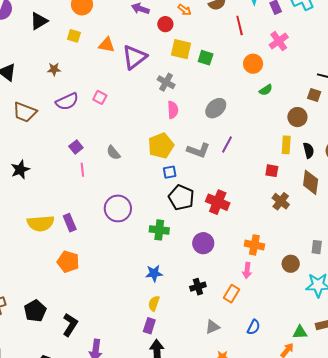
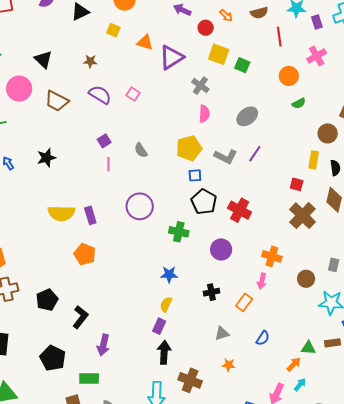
purple semicircle: (67, 101) -> (100, 95), turned -130
brown cross: (281, 201) -> (302, 216), size x1.5

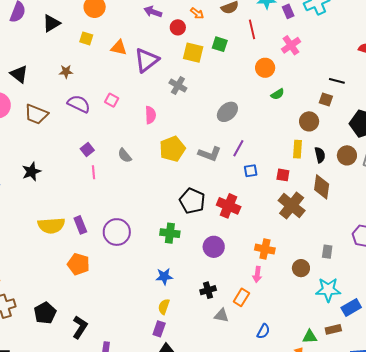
green square: (242, 65) -> (220, 44), moved
pink semicircle: (204, 114) -> (150, 115), moved
blue square: (195, 175) -> (251, 171), moved
purple circle: (140, 206) -> (117, 232), moved
gray triangle: (222, 334) -> (221, 315), moved, turned 35

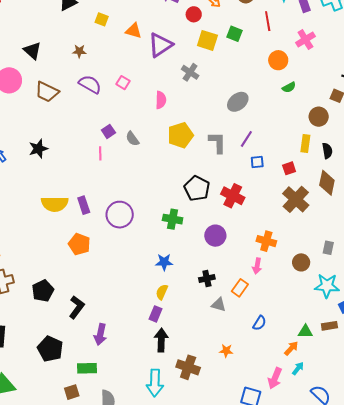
purple square: (87, 149) -> (108, 131), moved
gray L-shape: (210, 154) -> (217, 143), turned -115
red square: (283, 175) -> (289, 168), turned -32

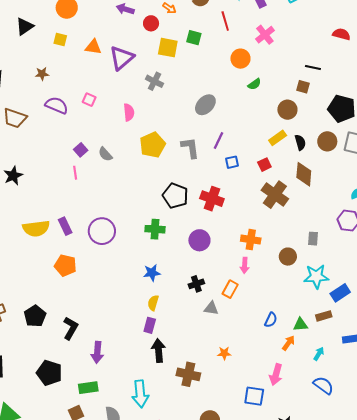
yellow rectangle: (305, 144) -> (278, 138), turned 54
blue semicircle: (259, 323) -> (271, 320), moved
cyan arrow: (298, 368) -> (319, 354), moved
cyan arrow: (155, 383) -> (140, 394), moved

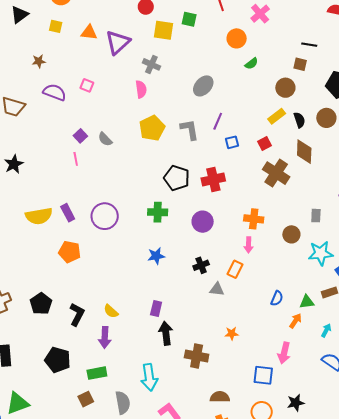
pink semicircle: (129, 112) -> (141, 89), moved
red cross: (212, 199) -> (213, 179), turned -30
yellow semicircle: (153, 303) -> (111, 311), moved, turned -63

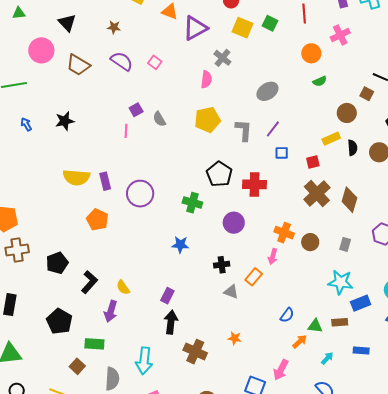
brown diamond: (304, 152) -> (349, 200), moved
brown circle: (291, 234) -> (310, 242), moved
brown square: (86, 399) -> (77, 366), turned -35

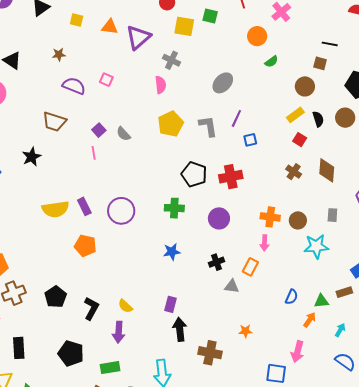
brown trapezoid: (78, 65) -> (54, 122), moved
red square: (313, 162) -> (300, 140), moved, turned -32
brown cross: (317, 193) -> (294, 172), size x0.6
cyan star: (341, 282) -> (316, 246), moved

